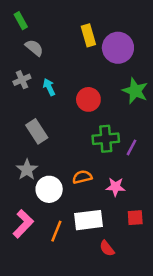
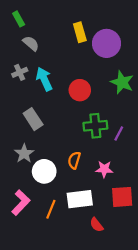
cyan arrow: (49, 87) -> (44, 79), size x1.5
orange semicircle: (82, 177) -> (74, 160), turned -60
red square: (135, 218) -> (122, 197), size x1.5

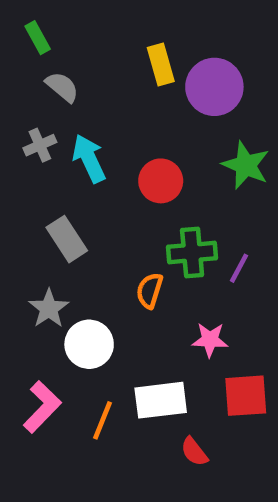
orange semicircle: (74, 160) -> (150, 291), moved

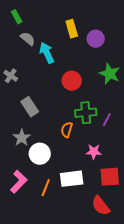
purple circle: (214, 87) -> (96, 39), size x0.7
gray cross: (40, 145) -> (11, 76), moved, turned -32
cyan arrow: (89, 159) -> (47, 53), moved
red semicircle: (194, 452) -> (101, 206), moved, size x1.5

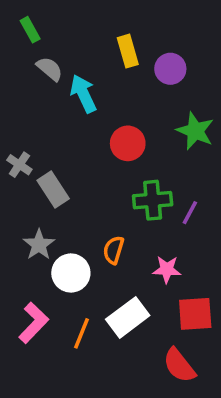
gray cross: (11, 76) -> (19, 165), moved
orange semicircle: (67, 130) -> (114, 250), moved
white rectangle: (72, 179) -> (128, 317), turned -30

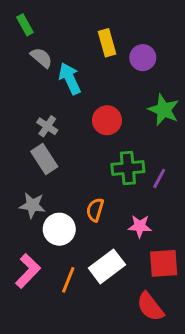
gray cross: (19, 165) -> (47, 126), moved
gray star: (39, 245) -> (32, 205), turned -30

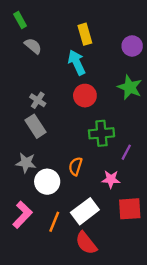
purple circle: (143, 58) -> (132, 46), moved
cyan arrow: (70, 79) -> (77, 63), moved
purple line: (159, 178) -> (126, 152), moved
red semicircle: (150, 307) -> (86, 243), moved

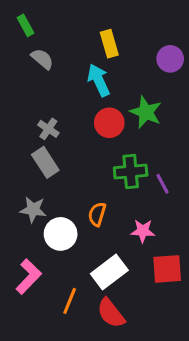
green star: (130, 87) -> (146, 112), moved
purple line: (126, 152) -> (163, 184), moved, turned -56
orange line: (54, 222) -> (70, 301), moved

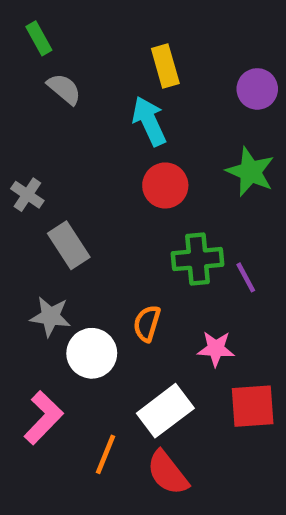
green star: (146, 112) -> (250, 172), moved
gray cross: (48, 129) -> (27, 195), moved

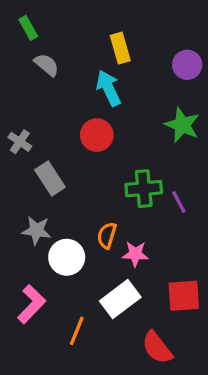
red circle: (165, 185) -> (97, 135), moved
pink star: (216, 349) -> (135, 254), moved
red semicircle: (168, 473) -> (157, 348), moved

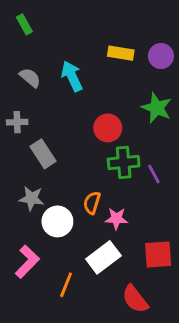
yellow rectangle: (120, 48) -> (121, 53), moved, turned -65
gray semicircle: (47, 65) -> (30, 78), moved
cyan arrow: (109, 88) -> (72, 76), moved
red circle: (97, 135) -> (108, 128), moved
gray cross: (20, 142) -> (17, 122), turned -36

